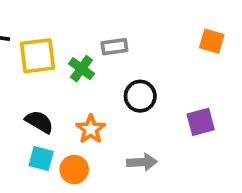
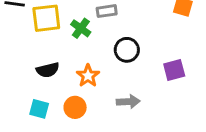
black semicircle: (39, 122) -> (48, 70), turned 135
cyan square: (41, 158) -> (39, 109), moved

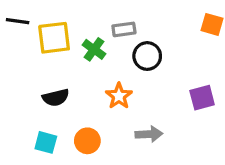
black circle: (127, 50) -> (147, 56), moved
orange star: (88, 76) -> (119, 96), moved

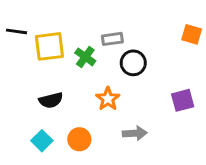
cyan square: (46, 142) -> (42, 141), turned 30

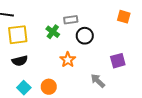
yellow square: (49, 46) -> (18, 35), moved
black semicircle: (51, 100) -> (20, 61), moved
gray arrow: (135, 133) -> (98, 81), moved, turned -133

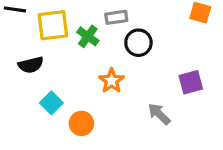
yellow square: (18, 35) -> (53, 25), moved
black semicircle: (20, 61) -> (31, 65), moved
cyan square: (24, 88) -> (51, 103), moved

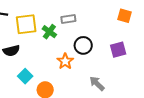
black circle: (138, 43) -> (83, 45), moved
purple square: (191, 82) -> (118, 50), moved

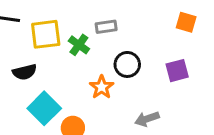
cyan square: (25, 76) -> (44, 108), size x1.5
gray arrow: (97, 83) -> (147, 119), turned -63

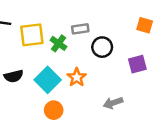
black circle: (127, 64) -> (102, 47), moved
black semicircle: (25, 72) -> (14, 76), moved
cyan square: (44, 108) -> (48, 80), moved

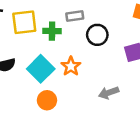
green cross: (58, 43) -> (52, 31), turned -35

